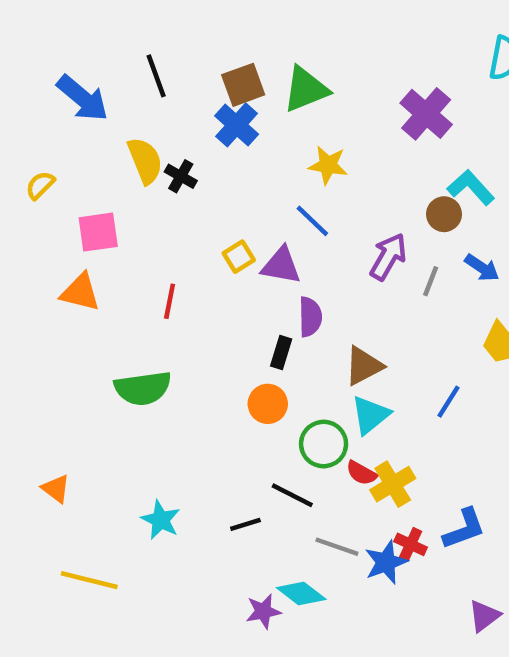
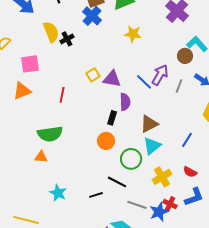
black cross: (181, 176) -> (67, 39), turned 32
blue line: (312, 221) -> (144, 82), moved
orange triangle: (80, 292) -> (22, 91), turned -36
red semicircle: (361, 473) -> (190, 172), moved
orange triangle: (56, 489) -> (41, 157), moved, turned -32

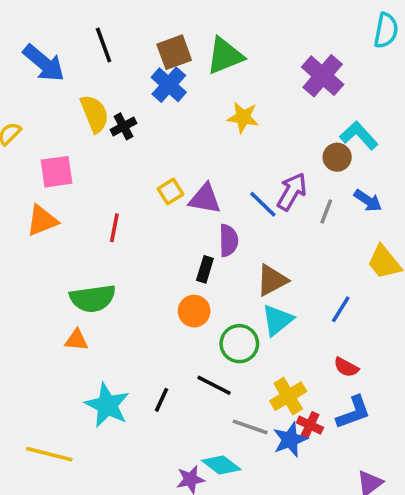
yellow cross: (162, 177) -> (288, 396), moved
cyan star: (58, 193) -> (107, 405), size x1.4
black line: (96, 195) -> (161, 400), moved, turned -48

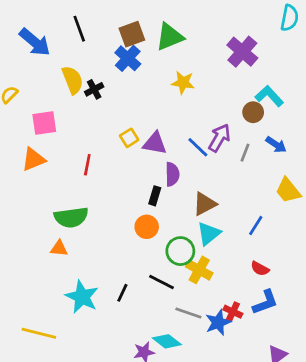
yellow cross: (288, 396) -> (199, 270), moved, turned -30

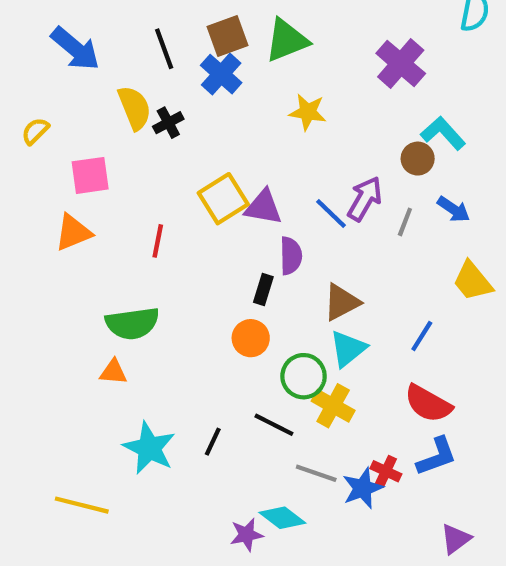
black line: (79, 29) -> (164, 49), moved
yellow square: (129, 138) -> (223, 199), size x1.6
red semicircle: (260, 269) -> (428, 404), size x1.6

